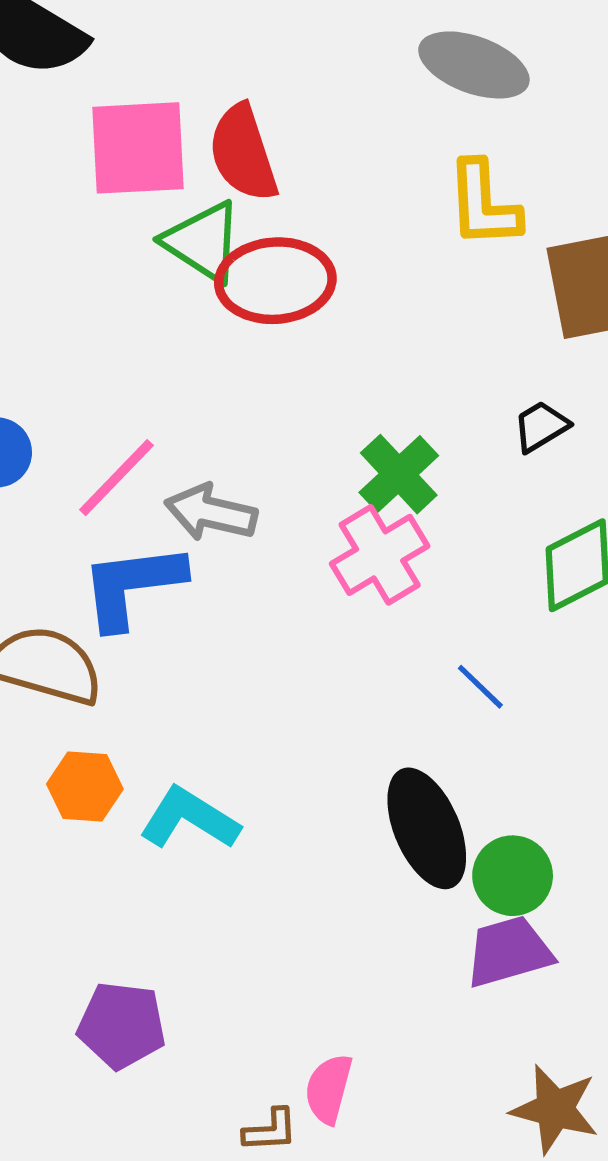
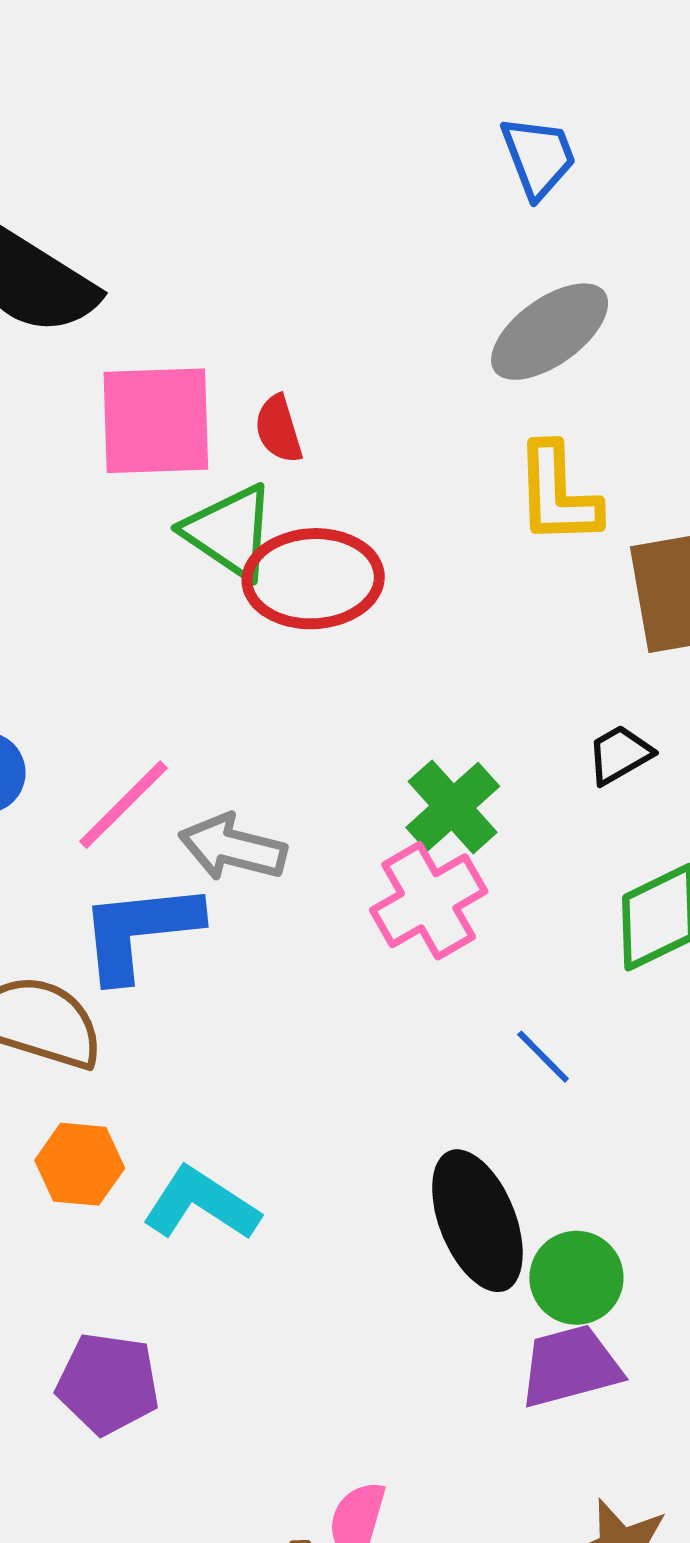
gray ellipse: (474, 65) -> (550, 332), turned -57
red semicircle: (243, 153) -> (278, 429), size x0.6
purple pentagon: (122, 1025) -> (108, 1384), moved

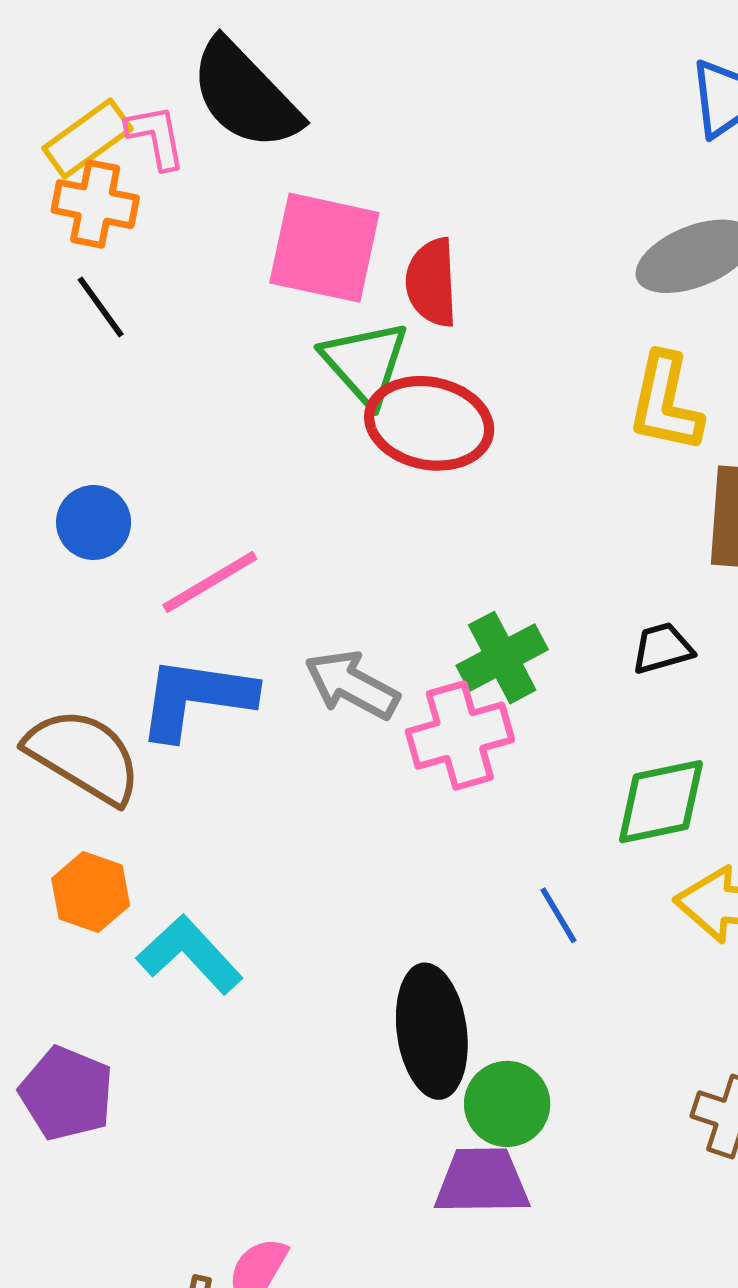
red semicircle: (278, 429) -> (432, 282), size x1.4
gray arrow: (233, 848) -> (352, 685), moved
blue line: (543, 1057) -> (558, 915), moved

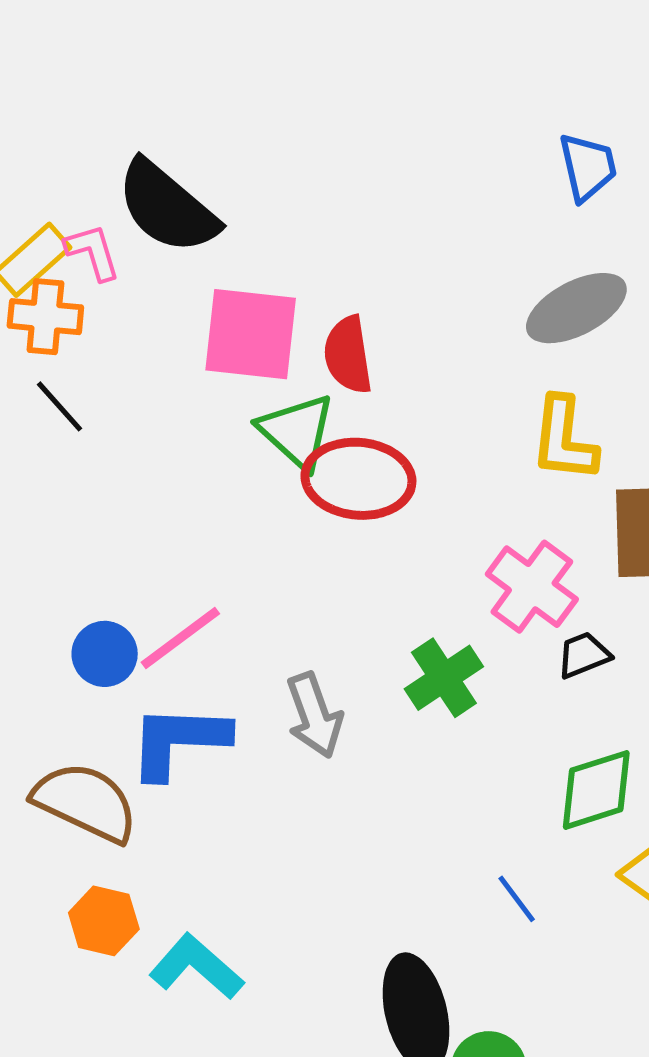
blue circle: (94, 522) -> (105, 654), moved
gray arrow: (352, 685) -> (314, 715), turned -132
pink cross: (460, 736) -> (532, 587), moved, turned -32

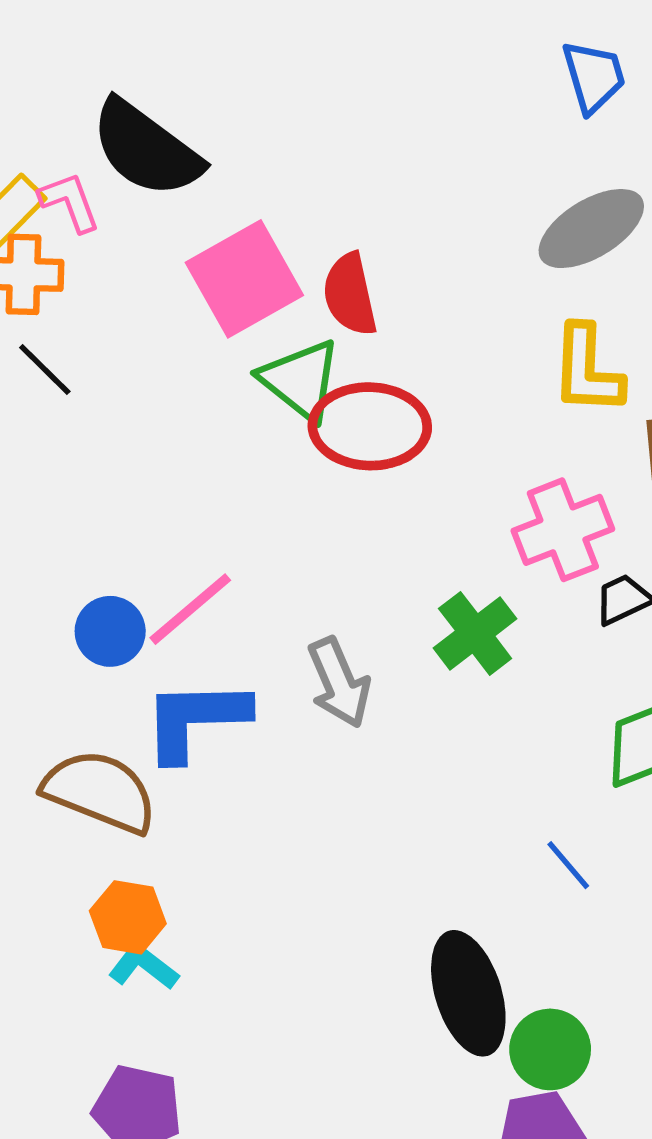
pink square: (251, 334) -> (244, 279), turned -32
pink cross: (532, 587) -> (563, 530), turned 36
cyan L-shape: (196, 967) -> (143, 967), moved, size x0.7

